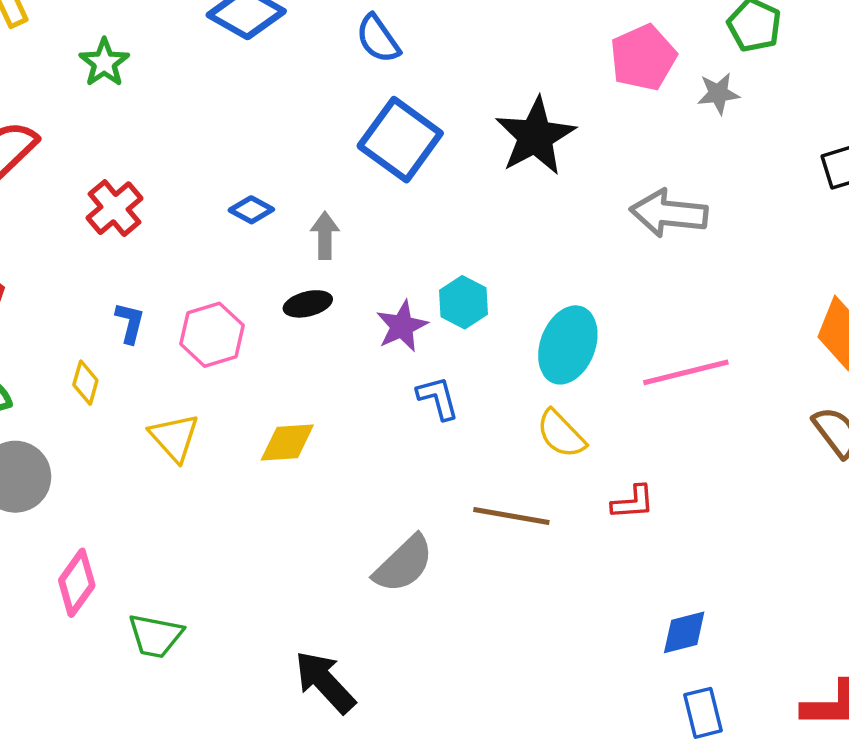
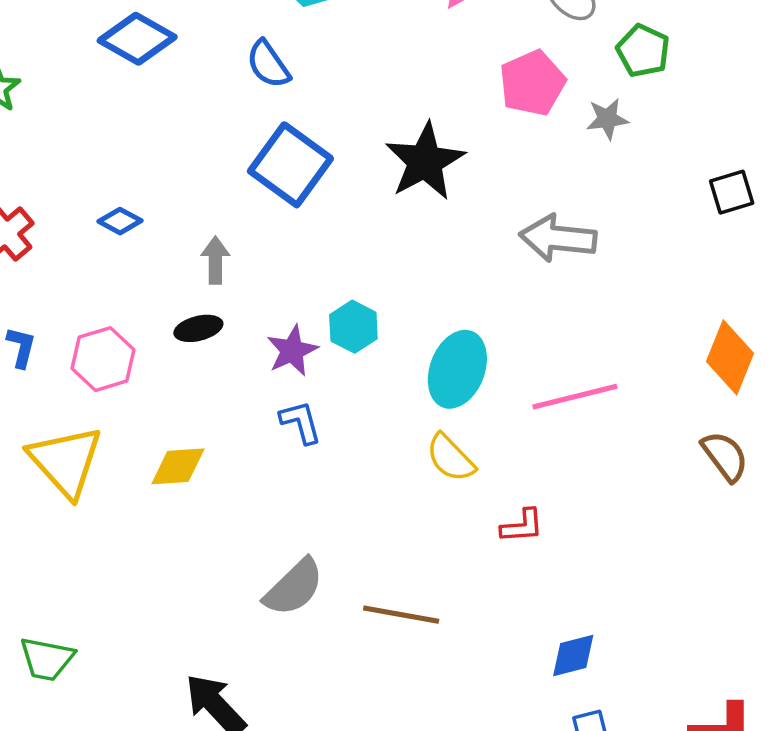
blue diamond: (251, 210) -> (120, 221), moved
blue L-shape: (438, 398) -> (301, 422), moved
yellow triangle: (174, 437) -> (66, 461), size x1.5
brown line: (511, 516) -> (401, 615), moved

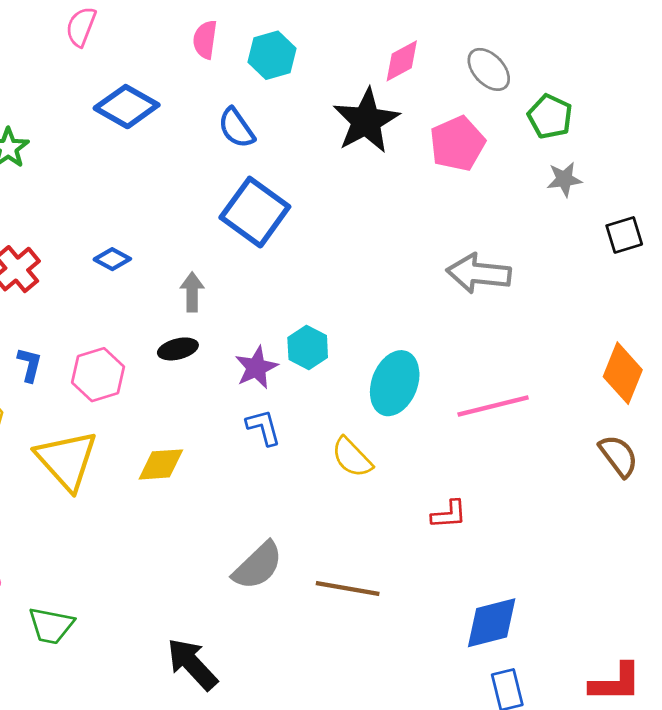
gray star: (607, 119) -> (564, 179), moved
black star: (425, 161) -> (366, 121), moved
yellow semicircle: (451, 458) -> (352, 457), moved
blue diamond: (573, 656) -> (492, 623), size x1.4

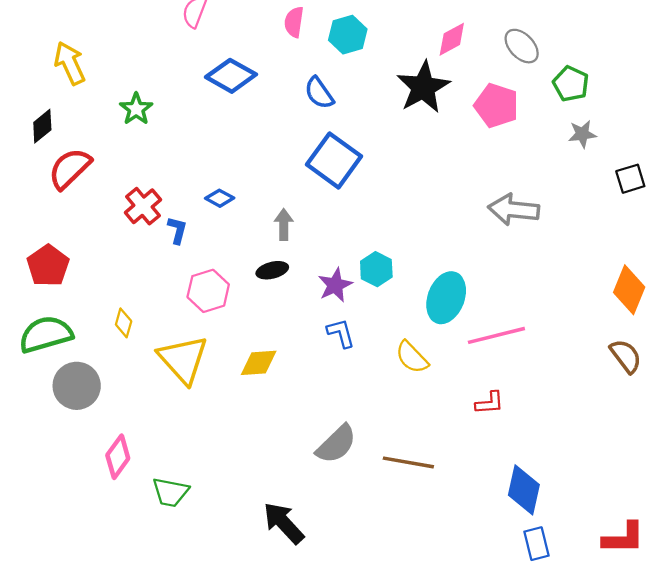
pink pentagon: (457, 144) -> (496, 106), turned -30
blue L-shape: (30, 365) -> (177, 230), moved
pink line: (493, 406) -> (496, 335), moved
blue diamond: (492, 623) -> (524, 490), turned -63

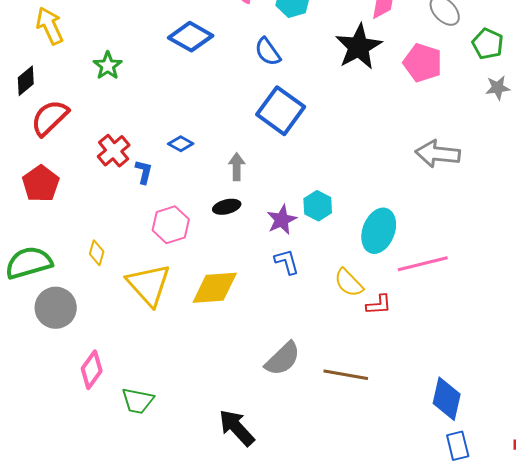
red pentagon: (48, 266) -> (41, 184), moved
yellow diamond: (259, 363) -> (215, 288), size x1.4
red L-shape: (490, 403) -> (379, 305), moved

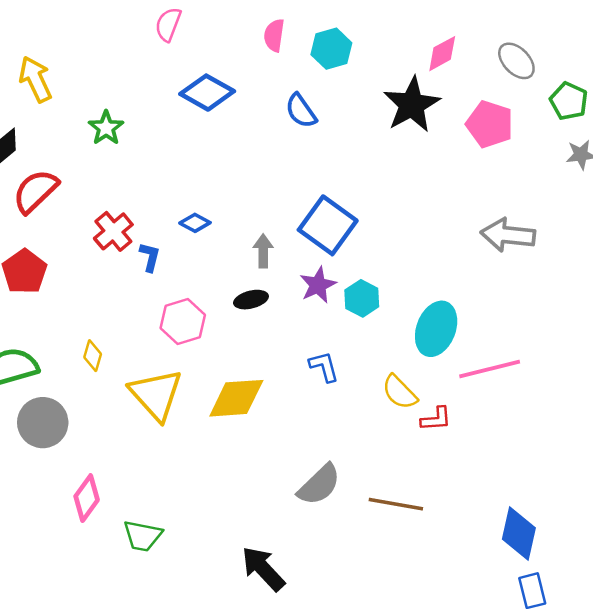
blue square: (281, 111) -> (328, 225), moved
purple star: (282, 220) -> (318, 285), moved

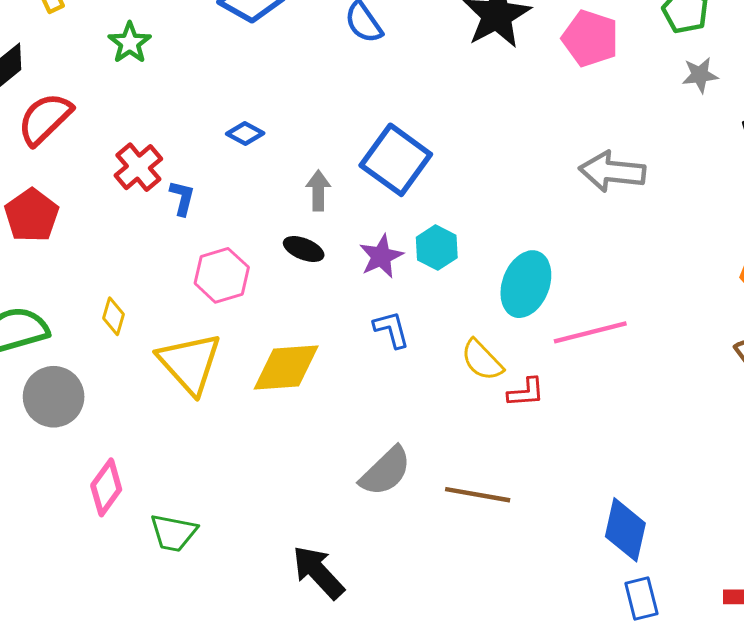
blue diamond: (195, 223) -> (245, 133), moved
purple star: (318, 285) -> (381, 256), moved
black ellipse: (251, 300) -> (304, 249), turned 36

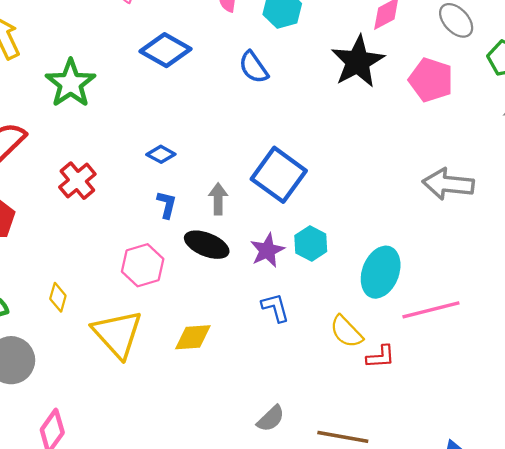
green star: (130, 43) -> (71, 83), size x1.5
blue L-shape: (182, 198) -> (167, 205), moved
black ellipse: (304, 249) -> (207, 245), size x1.4
yellow diamond: (286, 367) -> (193, 337), size x0.7
gray semicircle: (386, 471) -> (271, 419), size x0.7

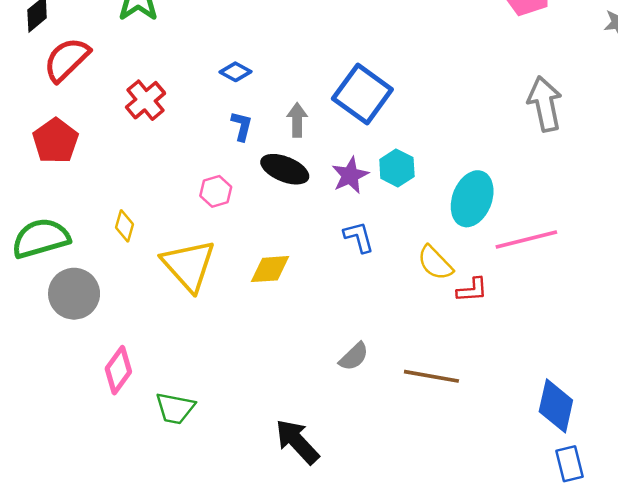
gray arrow: (448, 184) -> (545, 104), turned 72
pink hexagon: (143, 265) -> (216, 191), size x0.7

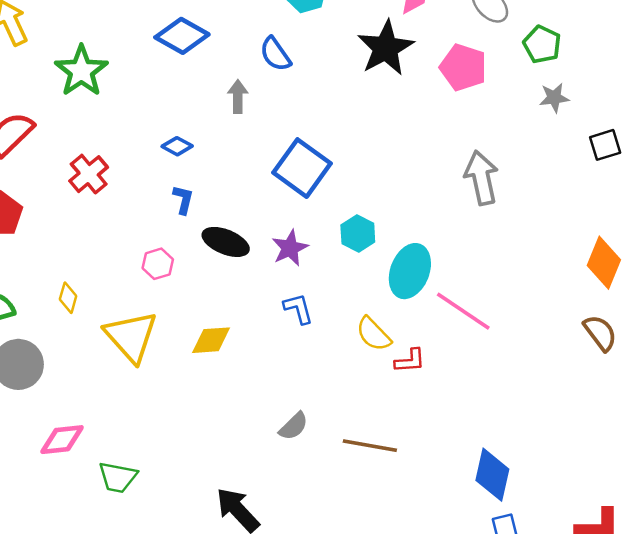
gray arrow: (297, 120) -> (238, 96), moved
cyan hexagon: (397, 168) -> (358, 233), moved
pink line: (526, 239) -> (463, 311), turned 48
pink diamond: (118, 370) -> (62, 440), turned 48

